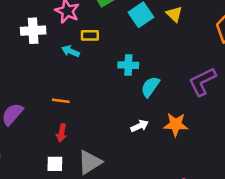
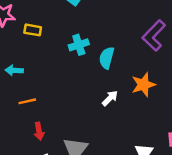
yellow rectangle: (90, 35) -> (33, 30), turned 30
cyan arrow: (71, 51) -> (14, 70), moved

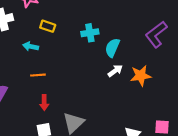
yellow rectangle: (33, 30) -> (48, 26), moved
white arrow: (110, 98) -> (115, 71), moved

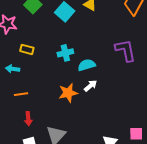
purple L-shape: (156, 34) -> (125, 50), turned 120
cyan semicircle: (112, 48) -> (87, 65), turned 54
orange star: (141, 76) -> (68, 93), moved

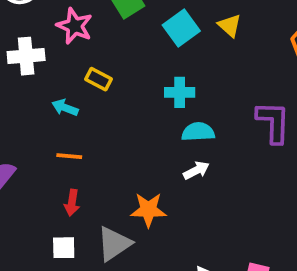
cyan cross: (65, 53) -> (180, 92), moved
orange star: (68, 93) -> (148, 210), moved

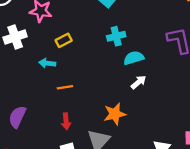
yellow rectangle: (98, 79) -> (64, 40), turned -42
orange line: (69, 156) -> (65, 87), moved

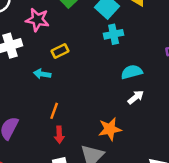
cyan cross: (116, 36) -> (114, 34), moved
orange line: (65, 87) -> (54, 111), moved, turned -63

